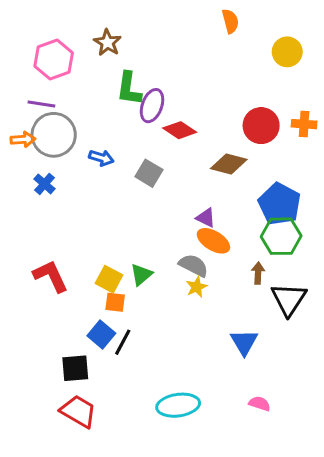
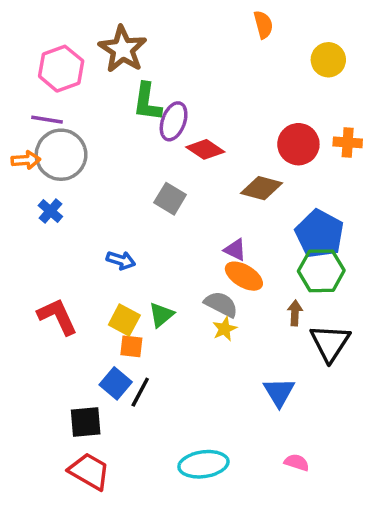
brown star: (107, 43) -> (123, 49), size x1.5
blue arrow: (101, 158) -> (121, 260), moved

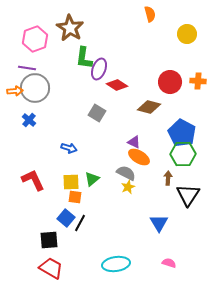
yellow square: (124, 320) -> (71, 182), turned -30

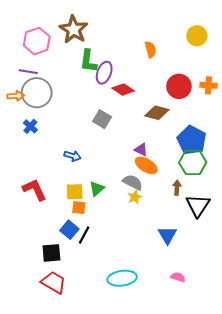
orange semicircle: (150, 14) -> (151, 49), moved

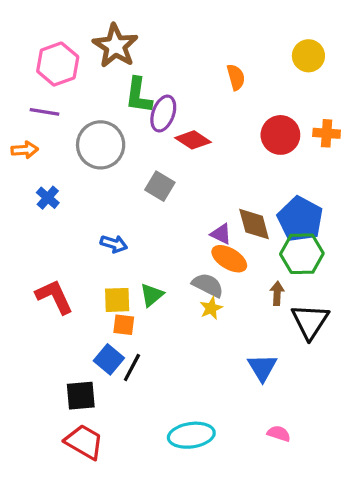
gray circle: (37, 93) -> (101, 145), moved
brown diamond: (157, 113) -> (254, 224), moved, turned 60

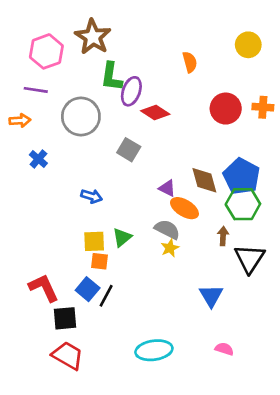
purple triangle: (221, 234) -> (167, 188), moved
red L-shape: (54, 297) -> (44, 288), moved

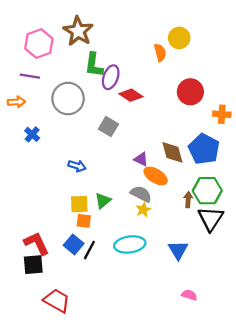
yellow circle: (248, 45) -> (179, 38), moved
orange cross: (263, 107) -> (222, 114), moved
green hexagon: (243, 204) -> (207, 191), moved
black square: (65, 318) -> (33, 265), moved
cyan ellipse: (154, 350) -> (130, 244), moved

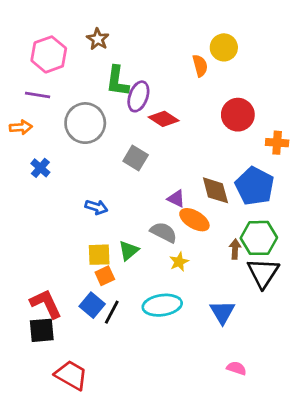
brown star: (78, 31) -> (98, 39), size x0.6
gray semicircle: (141, 194) -> (164, 232), moved
orange square: (84, 221) -> (105, 276), turned -32

